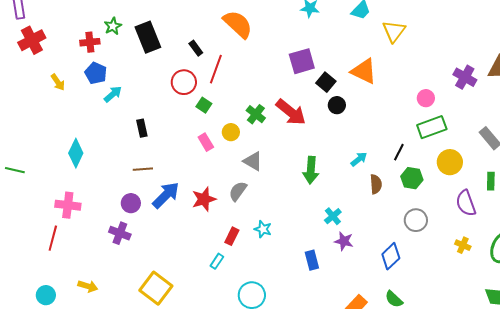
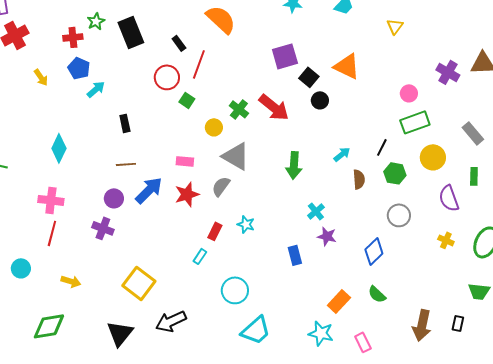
yellow triangle: (394, 31) -> (395, 26), moved, size x0.7
pink rectangle: (206, 142) -> (185, 161), moved, turned -54
gray triangle: (253, 161) -> (236, 156), size x1.4
red line: (53, 238) -> (52, 233), moved
cyan circle: (46, 295) -> (21, 268), moved

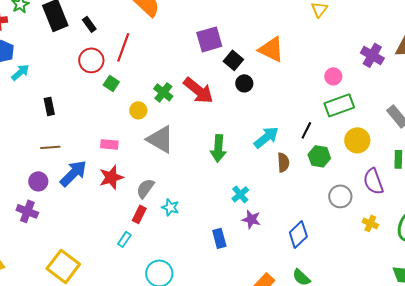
black rectangle: (179, 43) -> (89, 24), moved
cyan arrow: (342, 154) -> (266, 137), size x1.5
gray semicircle: (221, 186) -> (145, 188), moved
gray circle: (399, 215) -> (340, 196), moved

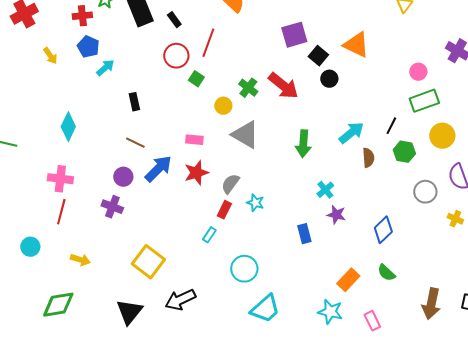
brown line: (50, 147) -> (135, 143), turned 30

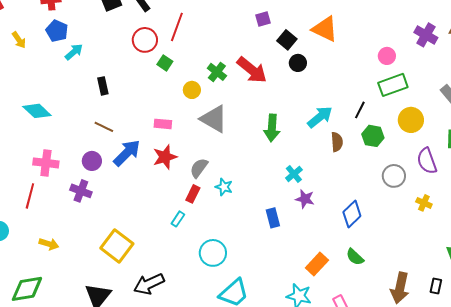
purple square: (294, 35) -> (263, 19), size x0.6
cyan diamond: (68, 127) -> (37, 111), turned -72
pink cross: (60, 179) -> (46, 163), moved

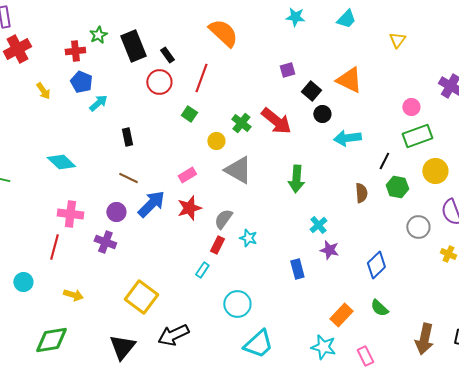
red circle: (145, 40) -> (159, 82), moved
cyan arrow: (320, 117) -> (347, 138), moved, turned -148
pink rectangle: (163, 124) -> (187, 175), turned -36

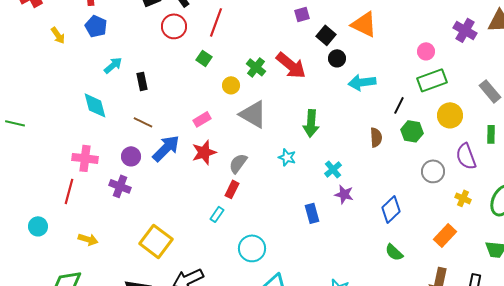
cyan arrow: (98, 103) -> (113, 65), moved
cyan diamond: (61, 162) -> (95, 105), moved, turned 32
cyan star: (248, 238) -> (287, 157), moved
orange rectangle: (341, 315) -> (445, 235), moved

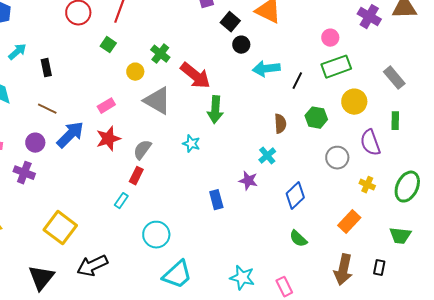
red arrow: (291, 65) -> (195, 76), moved
black line: (399, 105) -> (297, 81), moved
cyan cross: (333, 169) -> (267, 156), moved

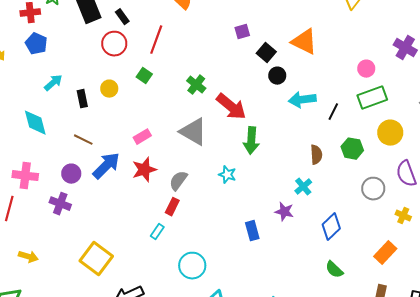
yellow circle: (135, 72) -> (109, 89), moved

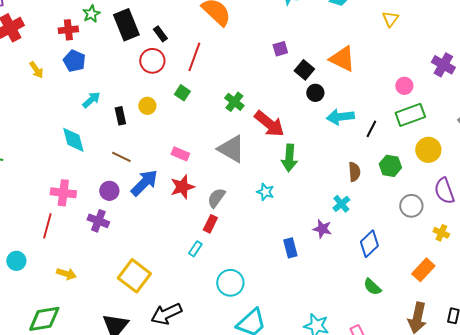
pink rectangle: (142, 137) -> (180, 154), turned 54

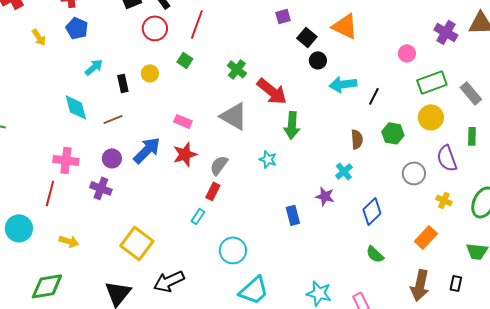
green rectangle: (410, 115) -> (432, 82), moved
brown line: (121, 157) -> (113, 119), moved, turned -48
cyan circle: (16, 261) -> (19, 228), size x1.4

